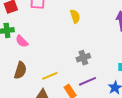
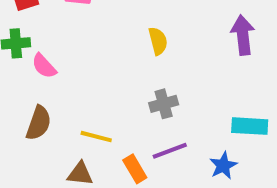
yellow semicircle: (75, 16) -> (158, 41), moved
yellow line: (50, 76) -> (96, 137), turned 35

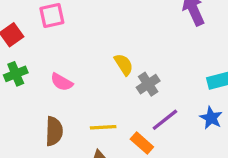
yellow semicircle: (158, 41) -> (124, 65), moved
pink semicircle: (44, 66) -> (62, 82), moved

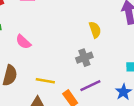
yellow semicircle: (124, 65) -> (95, 30), moved

